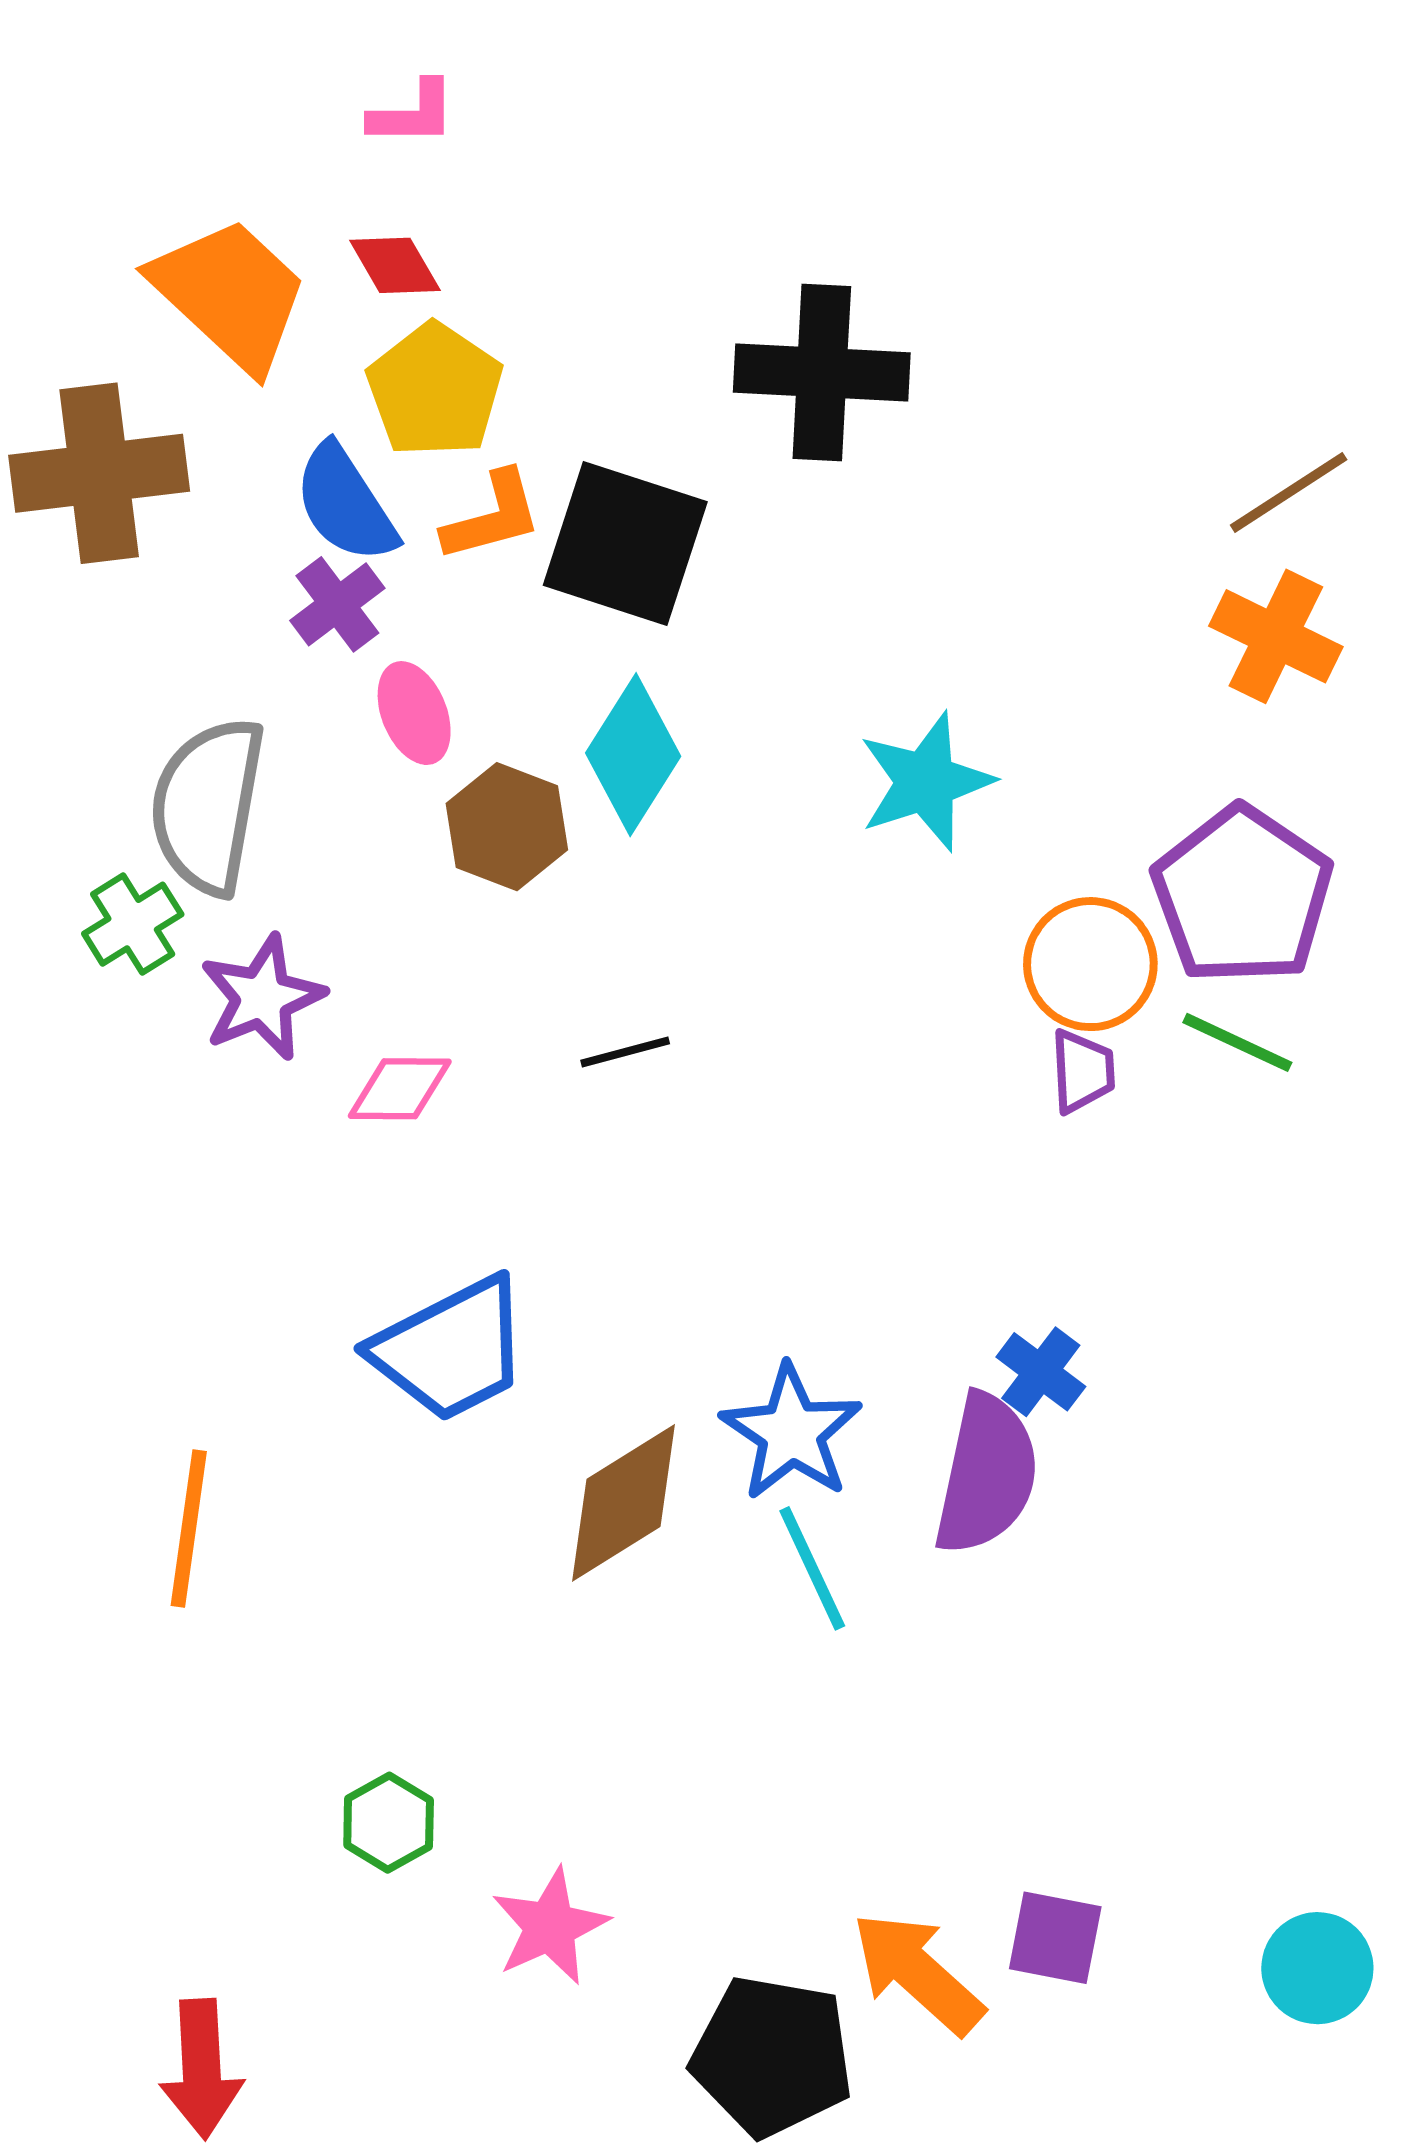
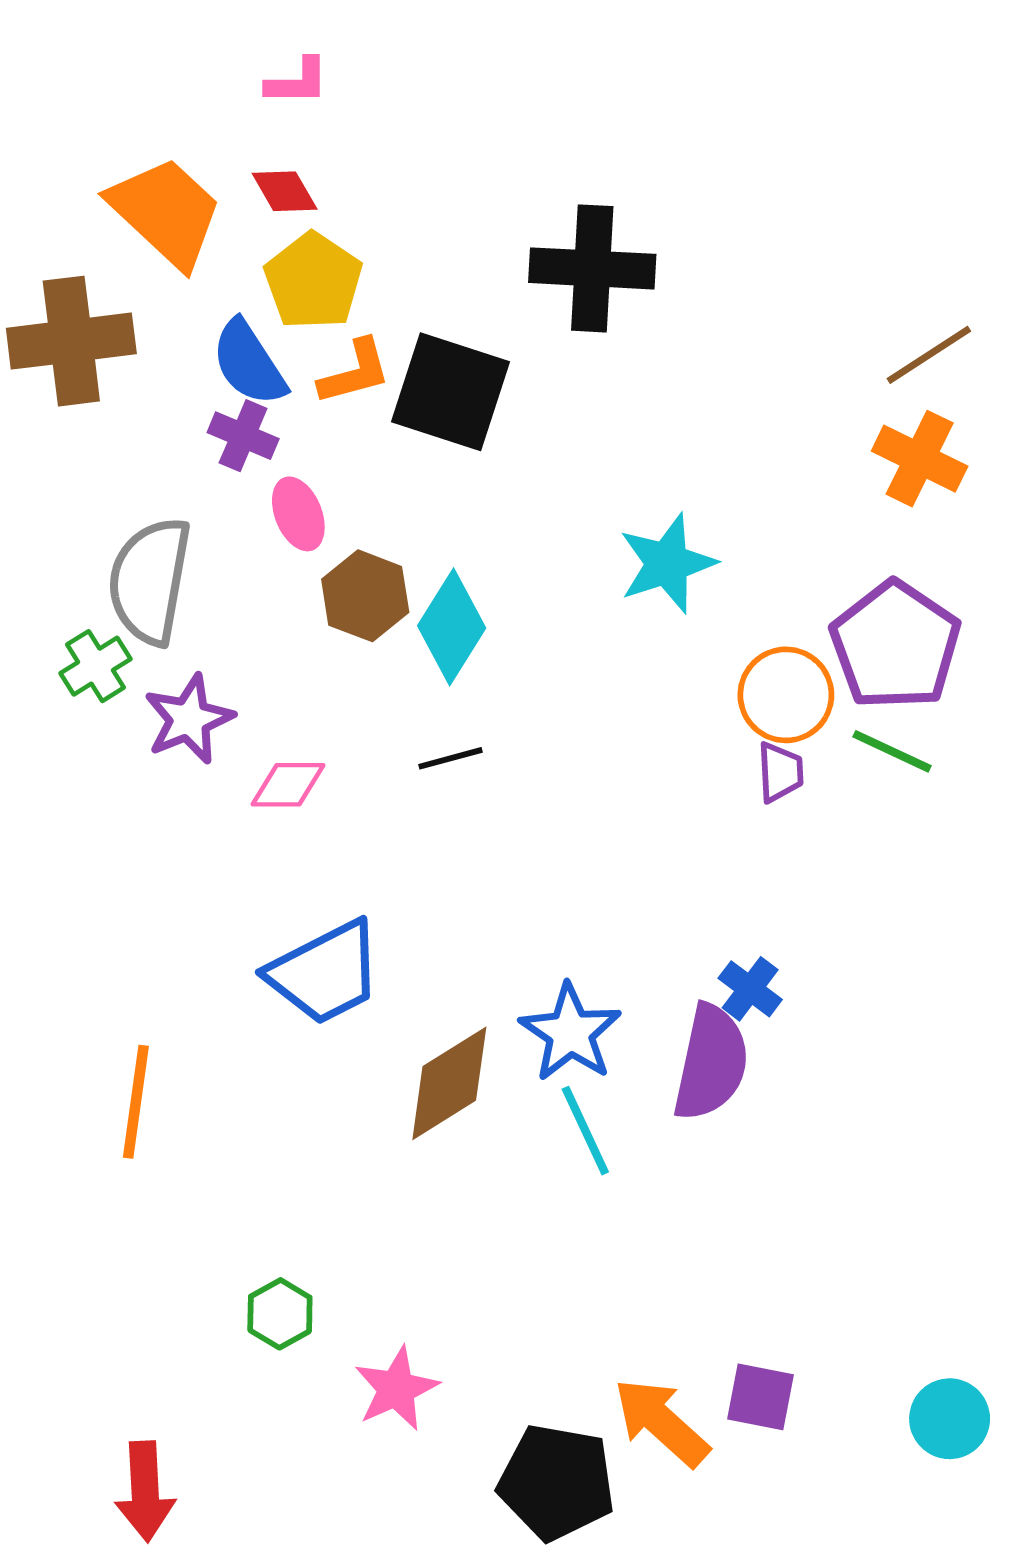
purple cross: (337, 604) -> (243, 436), turned -30
cyan diamond: (633, 755) -> (452, 627), moved

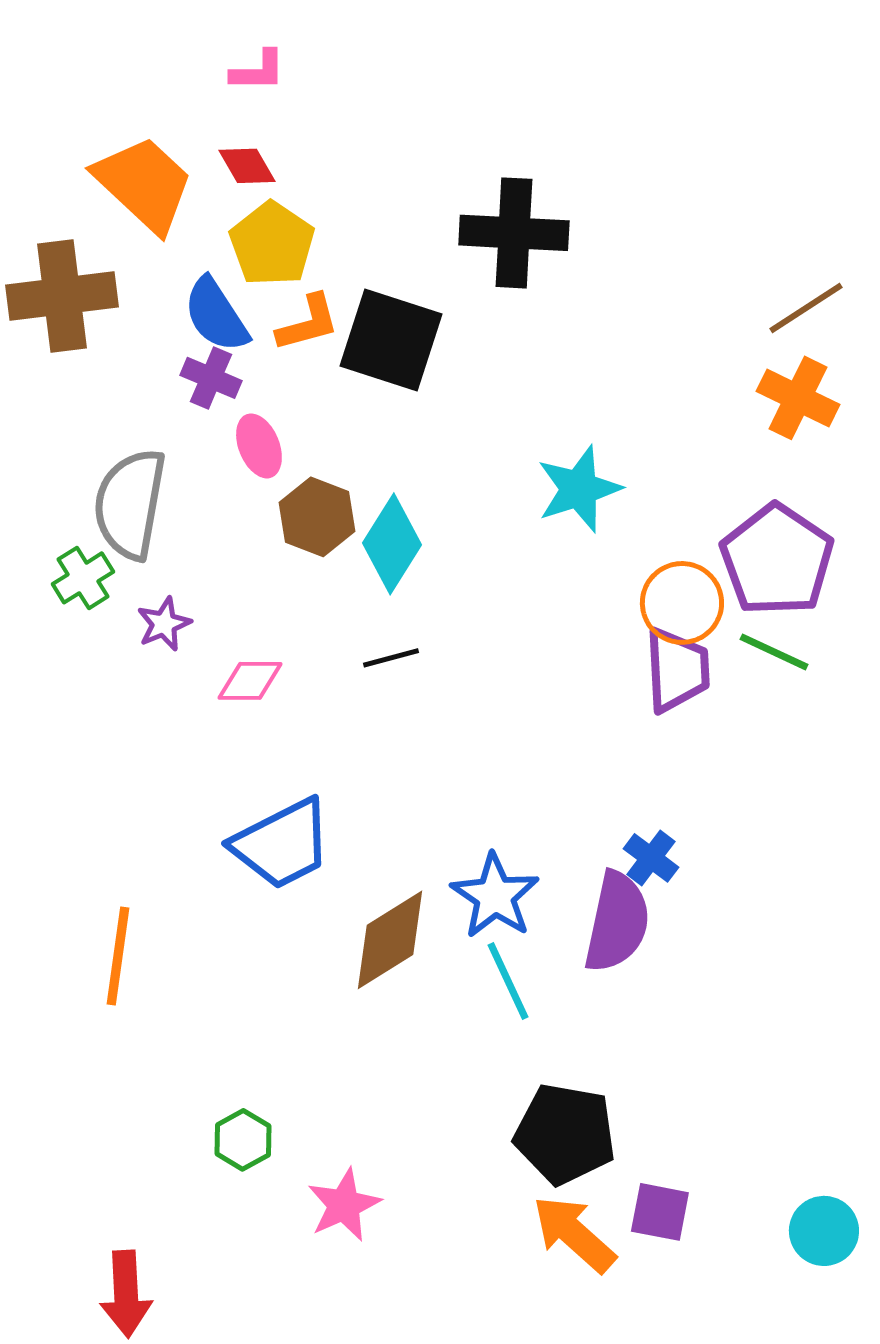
purple star: (189, 719) -> (164, 624), size x0.7
purple trapezoid: (780, 772) -> (677, 670), size x1.6
black pentagon: (557, 1482) -> (565, 1134), moved

